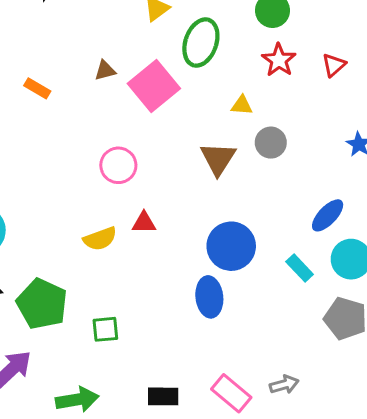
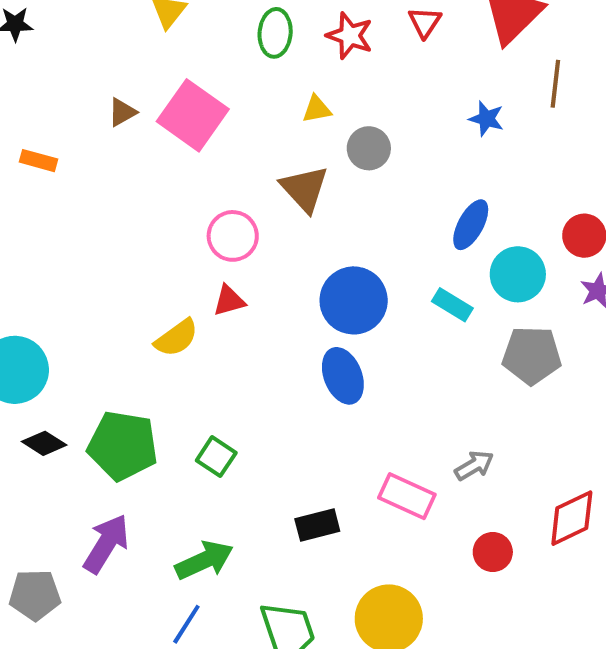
green ellipse: (201, 43) -> (275, 33), moved, size x0.7
pink circle: (118, 165) -> (233, 236), moved
green square: (105, 329) -> (216, 457), turned -36

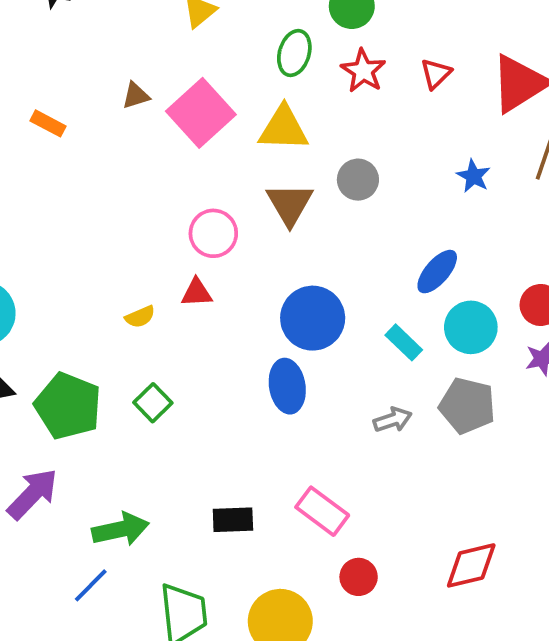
yellow triangle: (317, 109) -> (283, 128), moved, size x1.8
yellow semicircle: (176, 338) -> (140, 317), size x0.7
green square: (216, 457) -> (153, 403), moved
gray arrow: (474, 465) -> (393, 420), moved
red circle: (493, 552) -> (359, 577), moved

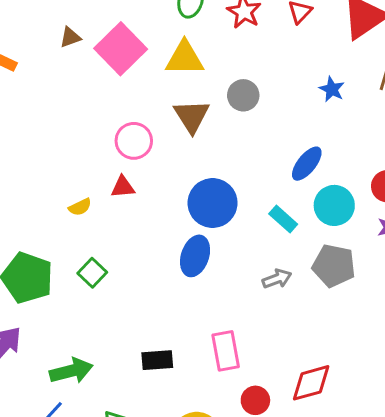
blue ellipse: (287, 386) -> (195, 256), turned 30
pink rectangle: (322, 511) -> (226, 351), turned 45
red diamond: (471, 565) -> (311, 383), moved

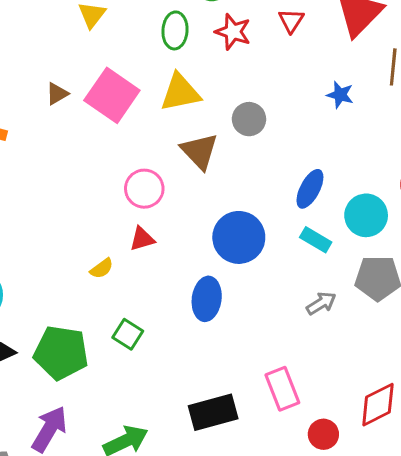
blue ellipse: (307, 164) -> (310, 189), moved
blue ellipse: (195, 256) -> (207, 299), moved
black rectangle: (157, 360) -> (213, 412), size x1.4

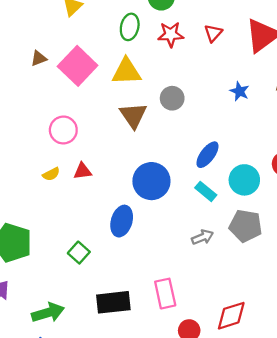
red star: (233, 32) -> (171, 34), turned -30
pink circle: (144, 189) -> (63, 130), moved
yellow semicircle: (102, 268) -> (51, 174), moved
green square: (128, 334) -> (79, 253), moved

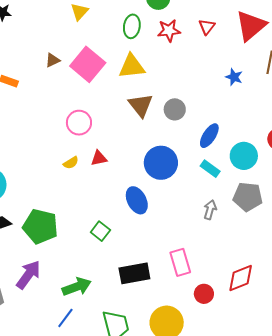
gray circle: (172, 98) -> (175, 109), moved
blue ellipse: (122, 221) -> (137, 200), turned -40
gray arrow: (202, 237) -> (210, 210), turned -48

